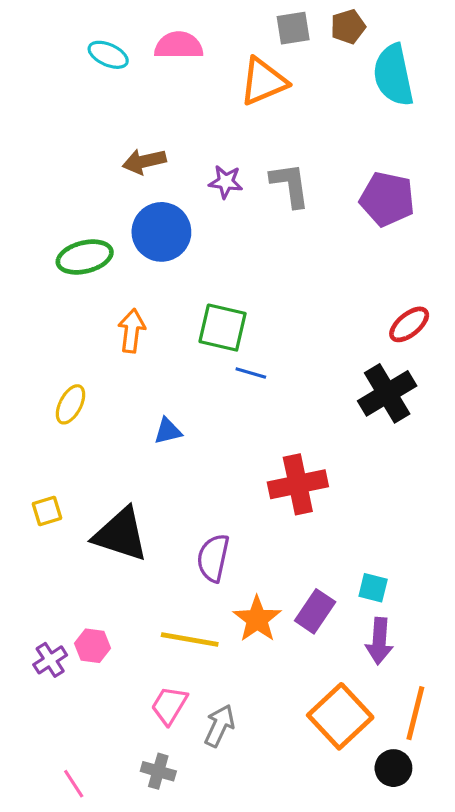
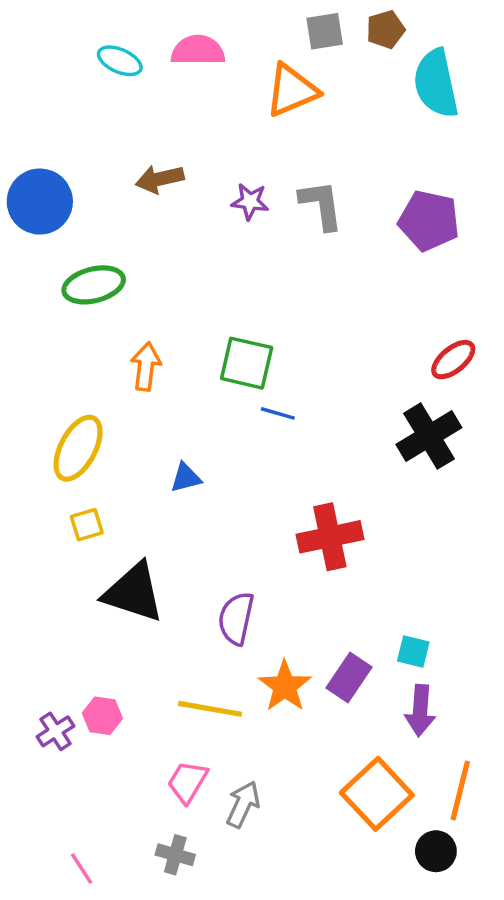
blue circle: (161, 232) -> (40, 202), moved
yellow ellipse: (71, 404) -> (78, 448), size x1.5
yellow square: (47, 511) -> (87, 525), moved

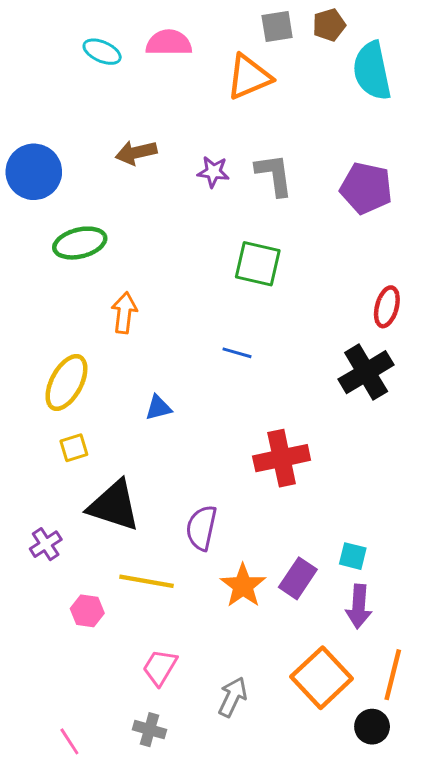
red ellipse: (453, 360) -> (387, 307), turned -36
green square: (247, 363) -> (258, 264), moved
yellow line: (210, 709) -> (147, 581), moved
purple cross: (55, 731) -> (46, 544), moved
gray arrow: (243, 804) -> (233, 697), moved

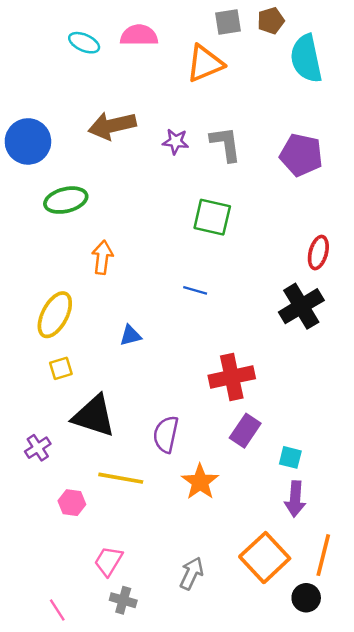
brown arrow: (136, 153) -> (112, 126), size x1.4
purple rectangle: (298, 578) -> (245, 431), moved
pink trapezoid: (160, 667) -> (109, 561), moved

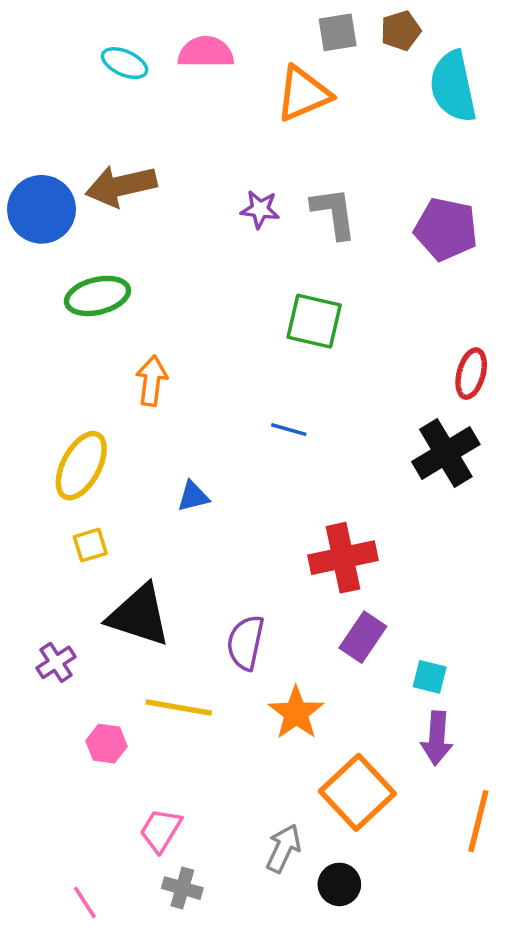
brown arrow: (112, 126) -> (121, 186), moved
orange square: (265, 558) -> (357, 792), moved
black circle: (306, 598) -> (339, 884), moved

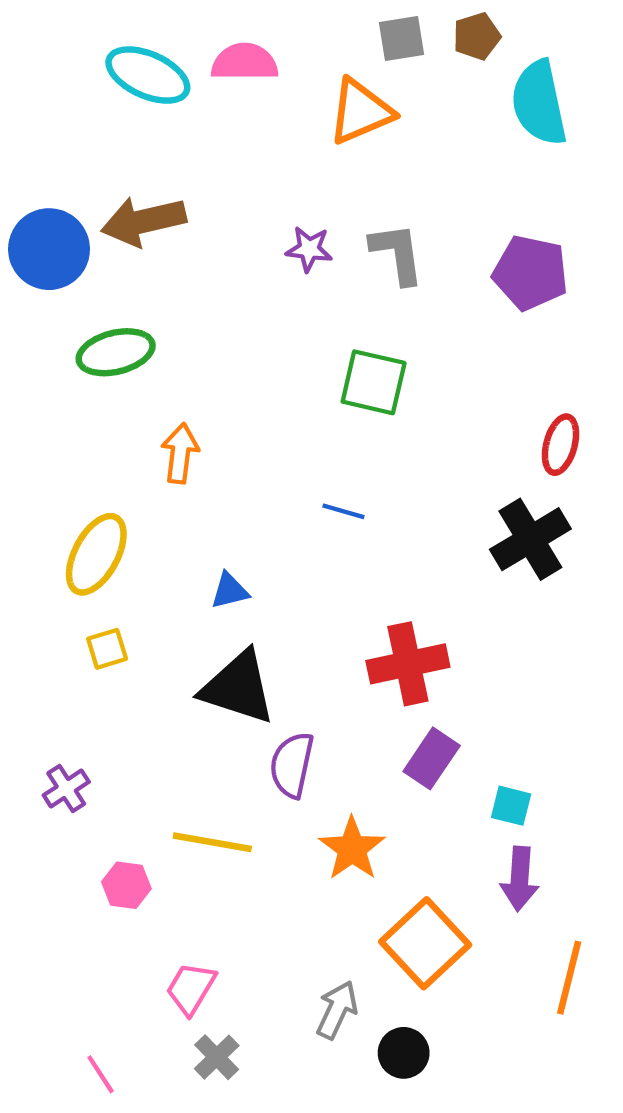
cyan ellipse: (125, 63) -> (148, 75), size x1.5
black triangle: (139, 615) -> (238, 688), moved
gray cross: (182, 888) -> (217, 1057), turned 30

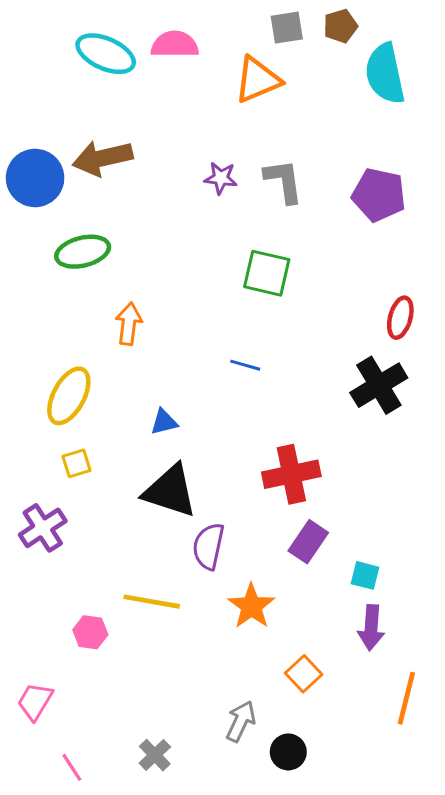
purple cross: (66, 789) -> (43, 528), moved, size x1.4
orange square: (425, 943) -> (304, 674), size x0.6
pink trapezoid: (191, 988) -> (35, 701), moved

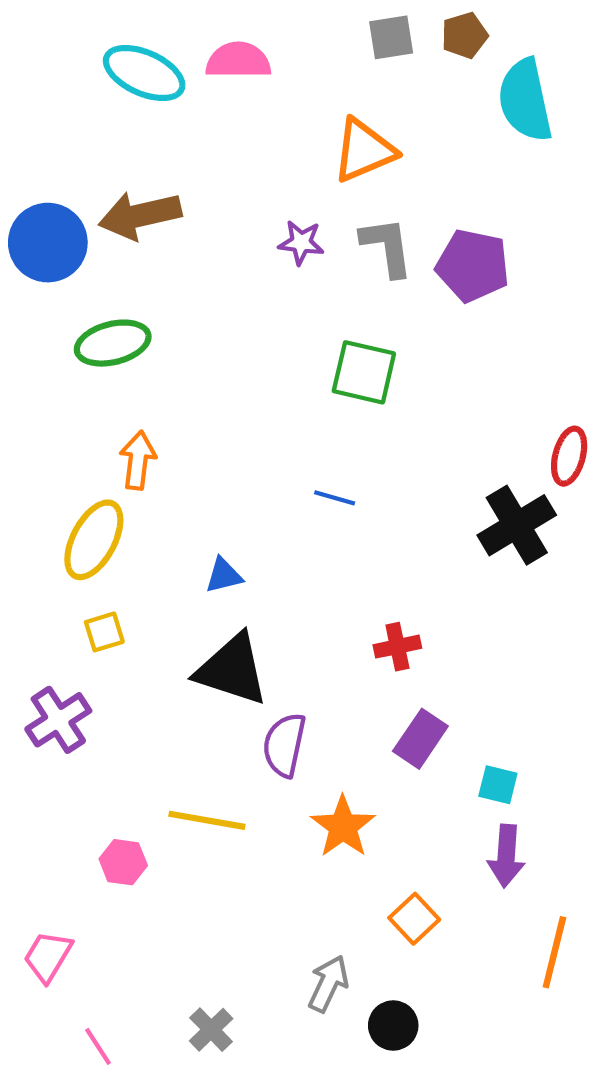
orange triangle: (258, 80) -> (364, 150), moved
purple pentagon: (379, 195) -> (473, 266), moved
red ellipse: (400, 318) -> (569, 456), moved
orange arrow: (129, 324) -> (138, 460), moved
red cross: (291, 474) -> (397, 647), size x0.6

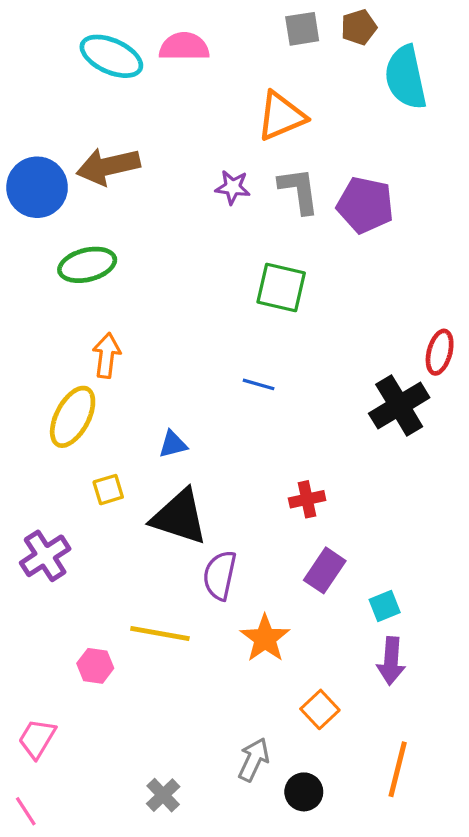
yellow square: (104, 632) -> (108, 490), moved
cyan square: (498, 785) -> (385, 606), turned -36
orange line: (554, 952) -> (398, 769), moved
pink line: (98, 1046) -> (26, 811), moved

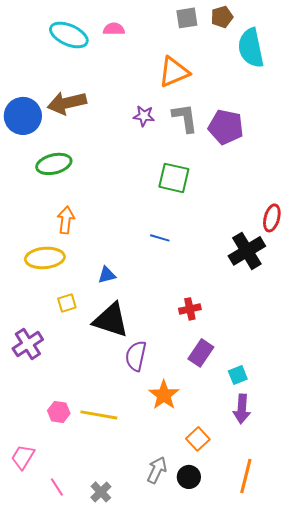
pink semicircle: (184, 47) -> (114, 29), size x0.7
yellow ellipse: (73, 417) -> (45, 258), turned 57
yellow line: (160, 633) -> (99, 415), moved
black circle: (304, 792) -> (189, 477), moved
pink line: (26, 811) -> (57, 487), moved

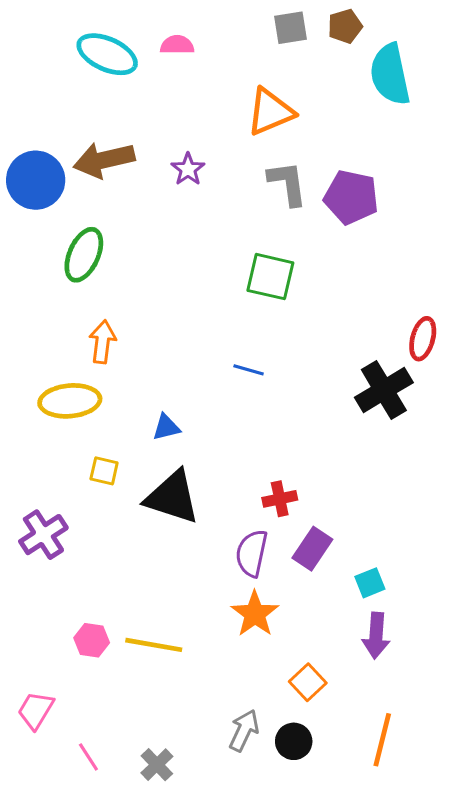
purple star: (144, 116) -> (188, 169), moved, turned 30
green ellipse: (54, 164) -> (84, 255), turned -52
yellow square: (67, 303) -> (104, 471), turned 30
red cross: (190, 309) -> (280, 499), moved
purple semicircle: (136, 356) -> (252, 553), moved

